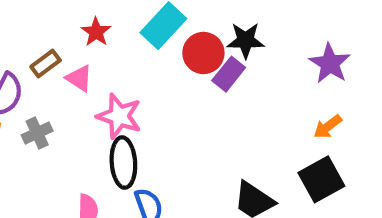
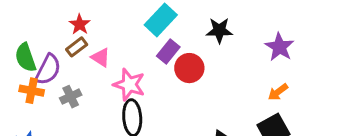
red star: (96, 32) -> (80, 24), moved
red circle: (203, 53) -> (189, 68), moved
purple rectangle: (229, 74) -> (168, 51), moved

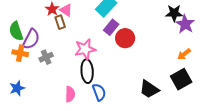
black star: (219, 30) -> (174, 13), moved
brown rectangle: (77, 47) -> (60, 22), moved, turned -72
pink triangle: (101, 57) -> (66, 10), moved
pink star: (129, 85) -> (85, 49), turned -30

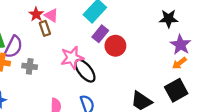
purple star: (185, 24) -> (181, 45), moved
gray cross: (46, 57) -> (30, 66), turned 32
black ellipse: (87, 71) -> (85, 71), moved, turned -35

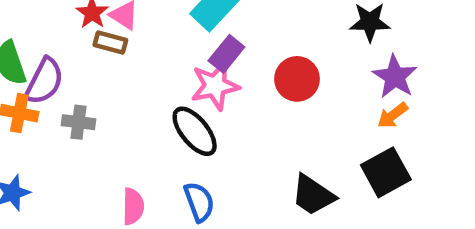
brown rectangle: (45, 28) -> (110, 43), turned -56
red circle: (115, 46) -> (297, 79), moved
pink star: (72, 58) -> (215, 86), moved

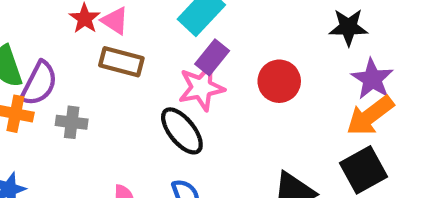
brown rectangle: (110, 43) -> (121, 62), moved, size x1.4
orange arrow: (393, 115) -> (370, 116), size x1.6

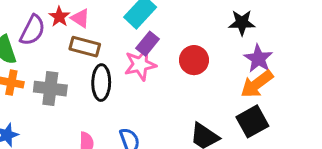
purple semicircle: (39, 83) -> (32, 30), moved
gray cross: (72, 122) -> (50, 89), size x1.5
black ellipse: (182, 131) -> (101, 83), moved, turned 40

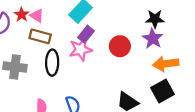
purple star: (258, 59) -> (153, 39), moved
orange arrow: (257, 84) -> (166, 64), turned 30

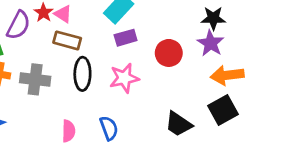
purple rectangle: (86, 34) -> (126, 38), turned 35
pink star: (81, 49) -> (124, 78), moved

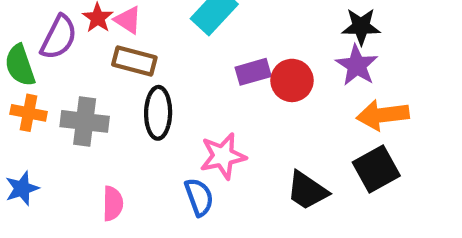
purple rectangle: (126, 38) -> (253, 72), moved
pink star: (124, 78) -> (223, 156), moved
pink semicircle: (69, 131) -> (113, 204), moved

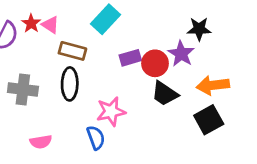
brown rectangle: (134, 61) -> (72, 51), moved
purple star: (357, 65) -> (181, 54), moved
black trapezoid: (307, 191) -> (165, 94), moved
pink semicircle: (113, 204) -> (41, 142), turned 80

